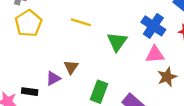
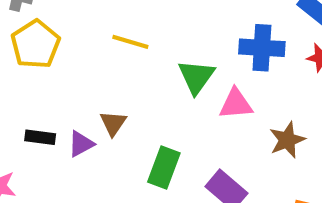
blue cross: (153, 26) -> (262, 48), turned -30
pink triangle: (155, 54) -> (236, 104), moved
black rectangle: (30, 92) -> (40, 137), moved

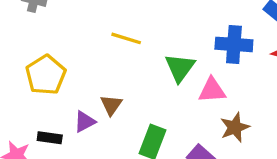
yellow pentagon: (35, 44) -> (46, 75), moved
black rectangle: (40, 137) -> (50, 138), moved
brown star: (287, 140) -> (235, 127), moved

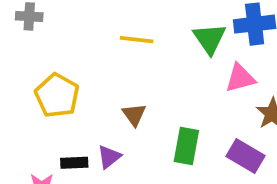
green triangle: (180, 68) -> (209, 39), moved
purple triangle: (85, 122) -> (109, 157), moved

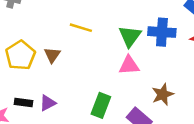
pink triangle: (240, 78) -> (129, 65), moved
brown triangle: (134, 115) -> (52, 55), moved

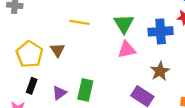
blue cross: (162, 32) -> (161, 31), moved
black rectangle: (23, 102) -> (32, 86), moved, turned -70
green rectangle: (101, 105) -> (85, 90), moved

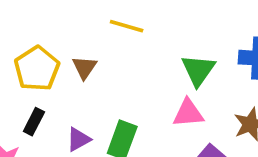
green triangle: (124, 24) -> (198, 70), moved
pink triangle: (127, 50) -> (188, 113), moved

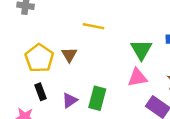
black rectangle: (34, 122) -> (40, 92), turned -42

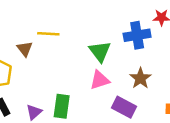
brown triangle: (69, 55) -> (25, 49), moved

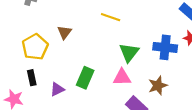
yellow line: (48, 34) -> (111, 17), moved
green rectangle: (62, 106) -> (85, 78), moved

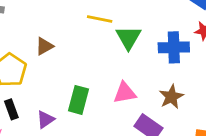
brown triangle: (64, 32) -> (44, 46), turned 32
green triangle: (129, 52) -> (128, 38), moved

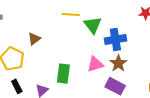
blue cross: (174, 47) -> (115, 39), moved
brown star: (171, 97) -> (118, 63), moved

